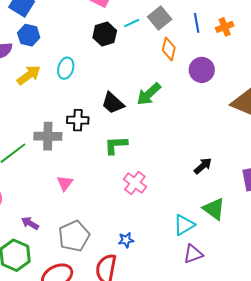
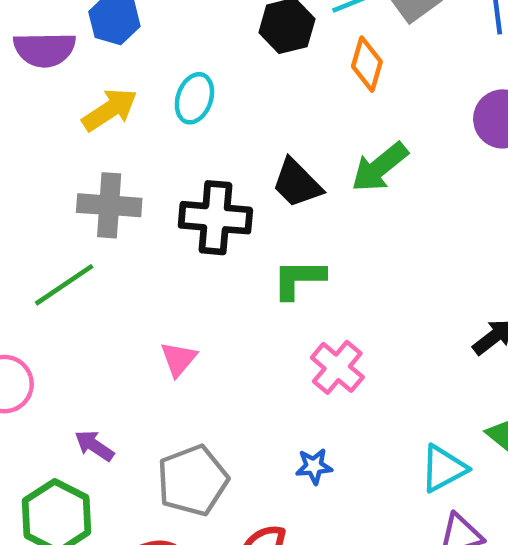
orange diamond: (169, 49) -> (367, 64), moved
black cross: (78, 120) -> (215, 218), size x1.4
gray cross: (48, 136) -> (109, 205), moved
blue star: (126, 240) -> (314, 466), moved

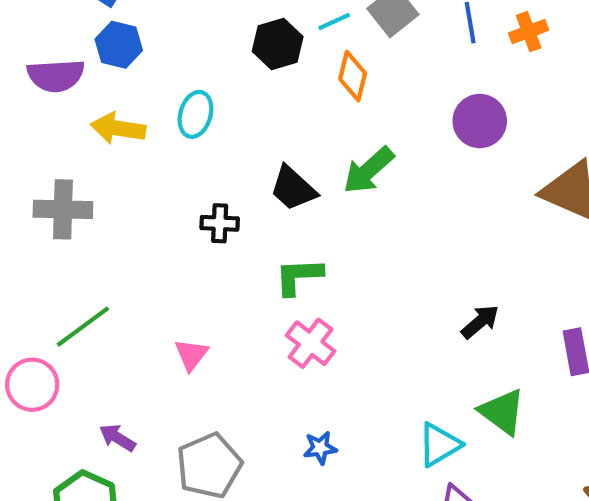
yellow arrow: (110, 110) -> (118, 128), turned -136
gray cross: (109, 205) -> (63, 209), moved
black cross: (215, 218) -> (220, 223), size x0.6
green line: (64, 285) -> (83, 327), moved
pink cross: (337, 367) -> (311, 343), moved

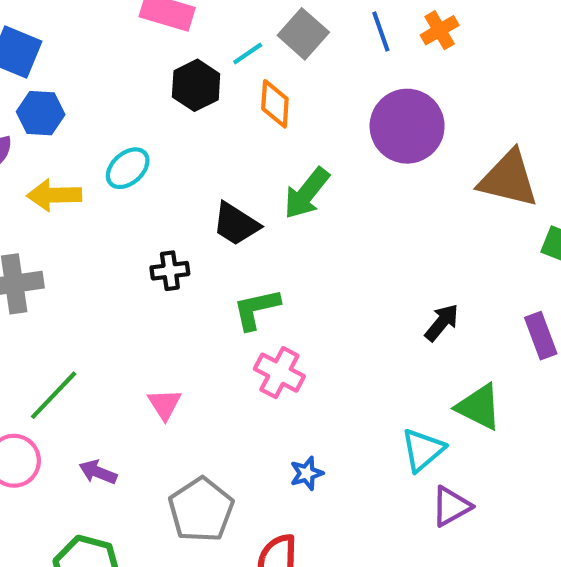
cyan ellipse: (195, 114) -> (128, 168), turned 42
purple circle: (480, 121) -> (407, 126), size x1.4
purple arrow: (117, 438) -> (98, 472), moved

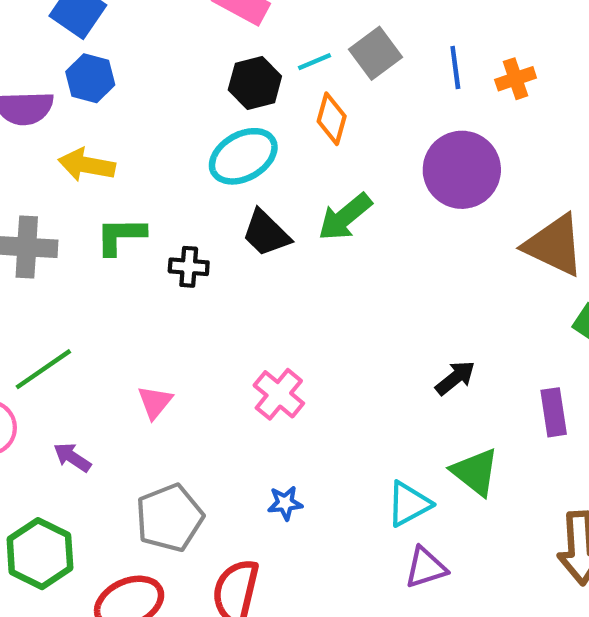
cyan ellipse: (128, 168) -> (243, 156), moved, size x1.4
green L-shape: (256, 309) -> (121, 236), moved

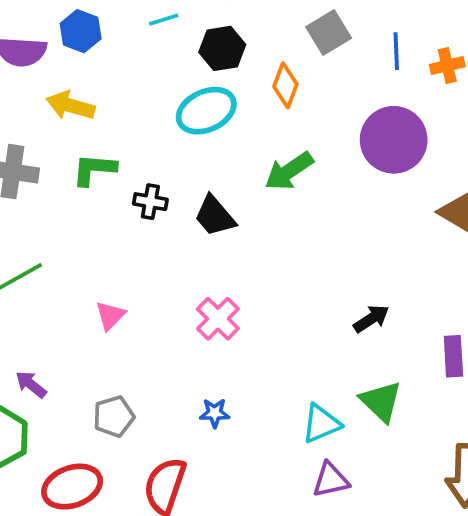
cyan line: (314, 62) -> (164, 20), moved
black trapezoid: (266, 233) -> (215, 216), moved
purple arrow: (72, 457) -> (31, 384), moved
gray pentagon: (169, 518) -> (114, 416), size x0.7

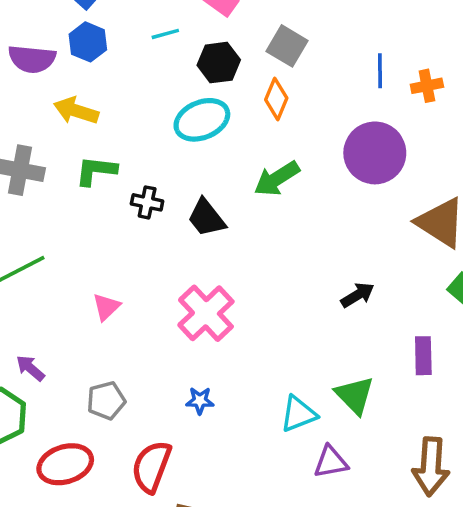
gray square: (329, 32) -> (287, 46), moved, turned -30
pink cross: (218, 319) -> (206, 313), size x1.4
black arrow: (371, 319) -> (358, 295), moved
purple triangle: (331, 480) -> (331, 462), moved

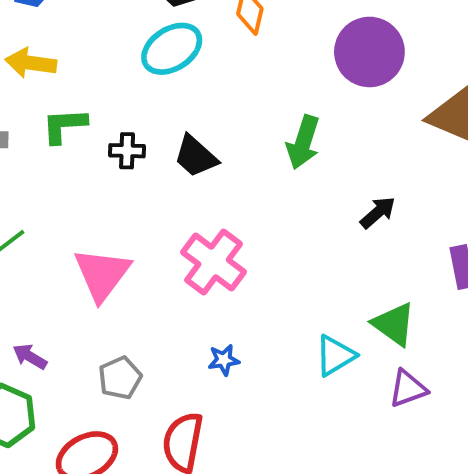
green arrow: (277, 179) -> (303, 142), moved, turned -30
pink triangle: (106, 307) -> (102, 274), size x1.8
purple triangle: (331, 462) -> (408, 389), moved

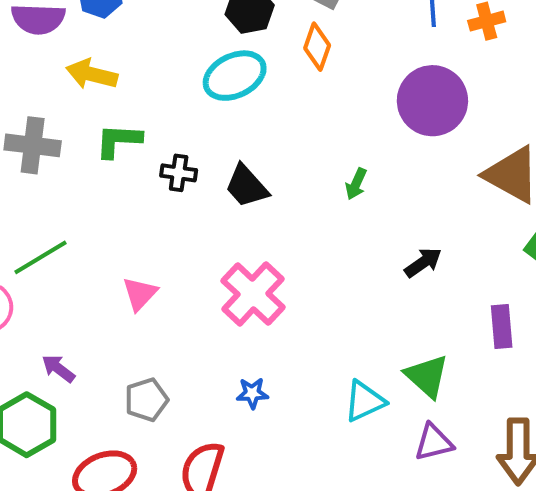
green arrow: (303, 142) -> (356, 184), size x0.6
pink triangle: (102, 274) -> (140, 294), size x0.6

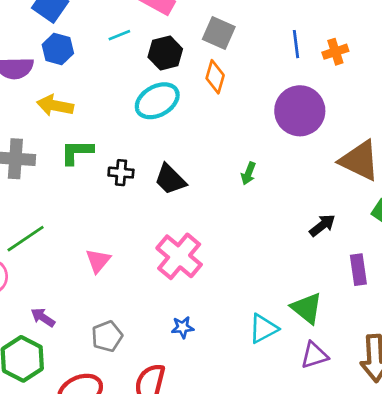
black arrow: (423, 263) -> (322, 225), moved

